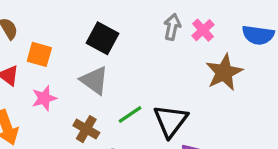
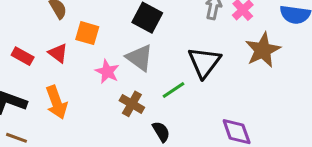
pink star: (44, 98) -> (107, 72), moved, turned -30
black triangle: (171, 121) -> (204, 62), moved

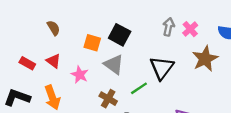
orange square: (87, 33) -> (92, 43), moved
pink star: (107, 72) -> (80, 75), moved

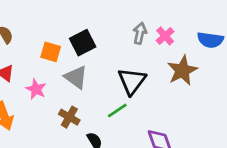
black square: (120, 35) -> (83, 43), turned 35
green line: (139, 88) -> (117, 110), moved

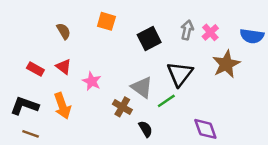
black square: (83, 43) -> (149, 38), moved
orange square: (51, 52) -> (106, 21), moved
gray triangle: (76, 77) -> (142, 87), moved

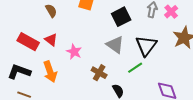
red rectangle: (35, 69) -> (28, 42), size x1.5
gray triangle: (142, 87) -> (115, 45), moved

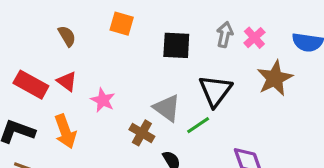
black square: (121, 17) -> (176, 45), turned 30
gray triangle: (115, 45) -> (167, 108), moved

